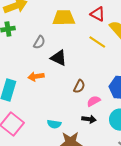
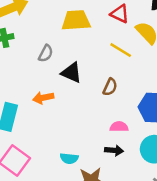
brown semicircle: (79, 86) -> (110, 87), moved
pink semicircle: (94, 101) -> (119, 127), turned 32

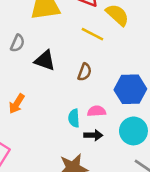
orange arrow: (43, 98) -> (17, 104), moved, turned -42
cyan semicircle: (69, 158) -> (74, 118), moved, turned 84

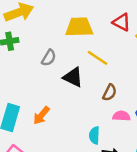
yellow line: (92, 34) -> (97, 58), moved
pink semicircle: (97, 111) -> (121, 116), moved

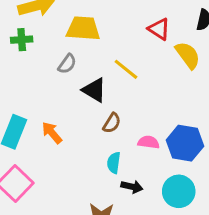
yellow trapezoid: (79, 27) -> (83, 29), moved
brown semicircle: (110, 93) -> (112, 123), moved
orange arrow: (41, 115) -> (52, 133), turned 96

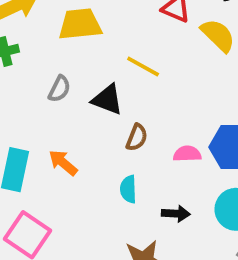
gray semicircle: (67, 64) -> (59, 89), moved
cyan semicircle: (114, 163) -> (128, 189), moved

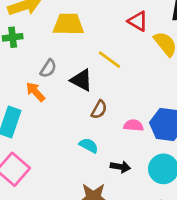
orange arrow: (63, 163) -> (35, 92), moved
cyan semicircle: (128, 189) -> (89, 145), turned 114

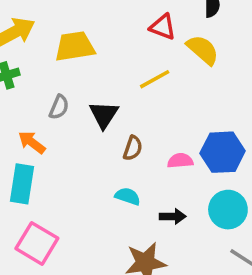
yellow line: (110, 60) -> (155, 79), moved, turned -55
black triangle: (81, 80) -> (104, 115), turned 45
orange arrow: (35, 92) -> (32, 142), moved

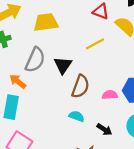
gray semicircle: (59, 107) -> (35, 60), size x1.6
brown semicircle: (133, 148) -> (80, 86), size x1.5
black arrow: (173, 216) -> (104, 129), turned 32

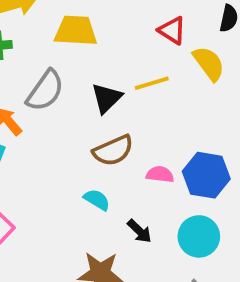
black triangle: (63, 65) -> (107, 98), moved
brown semicircle: (80, 86) -> (113, 150), turned 35

